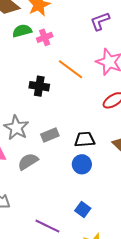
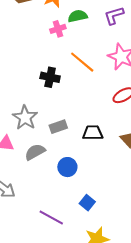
green semicircle: (22, 31) -> (78, 16), moved
blue circle: (82, 164) -> (67, 167), moved

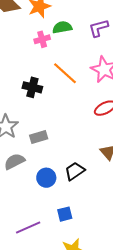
black trapezoid: (93, 133) -> (75, 171), moved, turned -35
blue square: (87, 203) -> (65, 214), turned 35
purple line: (51, 217) -> (28, 227), turned -55

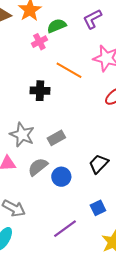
blue circle: (46, 178) -> (61, 177), moved

